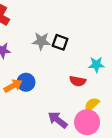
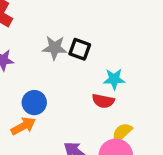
cyan star: (96, 65) -> (114, 79), moved
orange arrow: (13, 86) -> (23, 126), moved

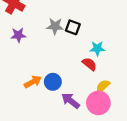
red semicircle: (103, 101) -> (89, 64), turned -152
blue circle: (34, 103) -> (53, 82), moved

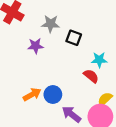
gray star: (55, 26) -> (51, 24), moved
purple star: (18, 35) -> (35, 46), moved

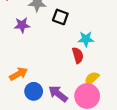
red semicircle: (91, 76) -> (78, 55), turned 35
blue circle: (53, 95) -> (34, 91), moved

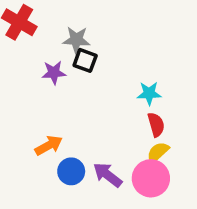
black square: (60, 17) -> (85, 60), moved
red semicircle: (78, 55) -> (156, 125), moved

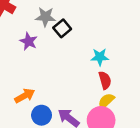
black square: (85, 60) -> (62, 28), moved, turned 30
purple star: (54, 73) -> (29, 41), turned 30

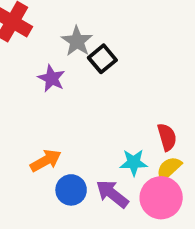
gray star: (45, 17) -> (77, 41), turned 30
cyan star: (100, 57) -> (134, 163), moved

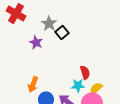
red semicircle: (167, 137) -> (85, 73), moved
orange arrow: (46, 161) -> (33, 85), turned 140

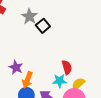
purple star: (36, 43) -> (16, 67), moved
orange arrow: (33, 85) -> (27, 80), moved

